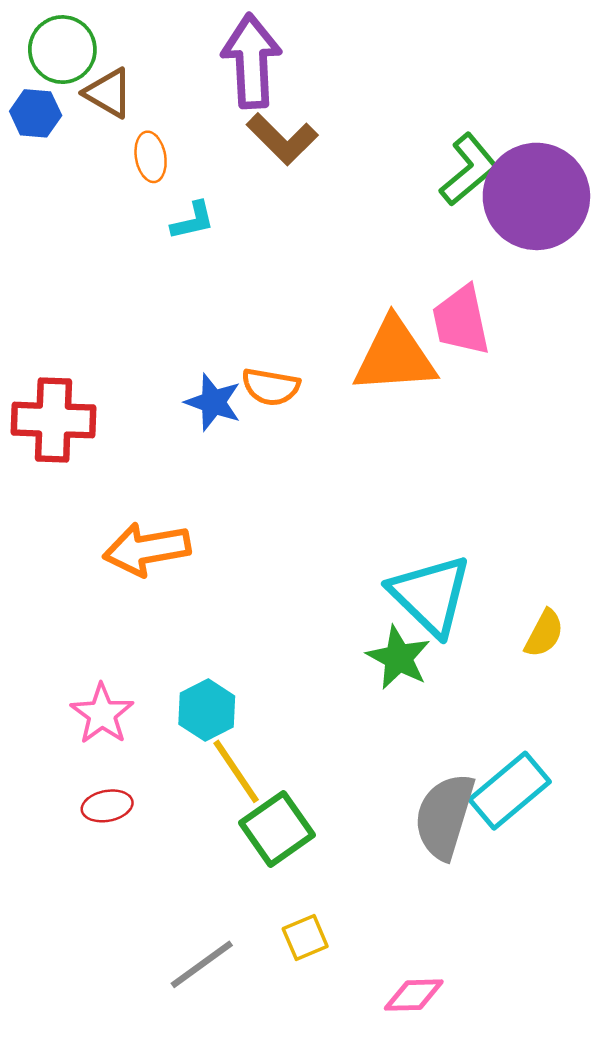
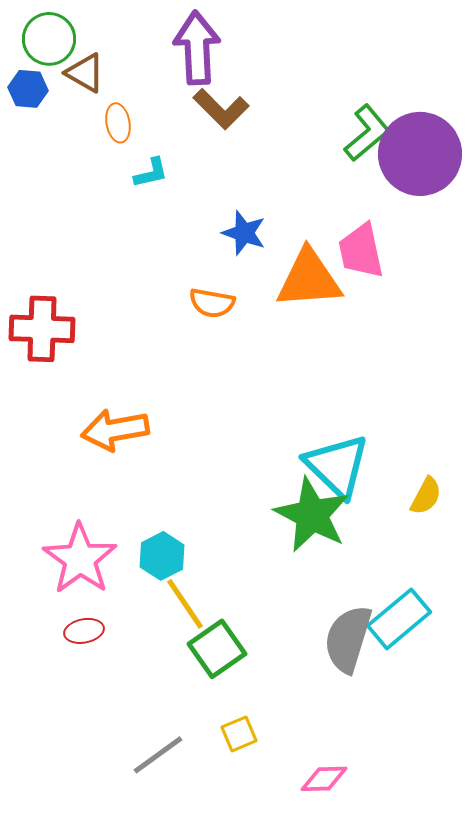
blue star: (213, 402) -> (244, 233), moved
green star: (398, 658) -> (312, 515), size x1.5
pink star: (102, 714) -> (80, 559), size x1.5

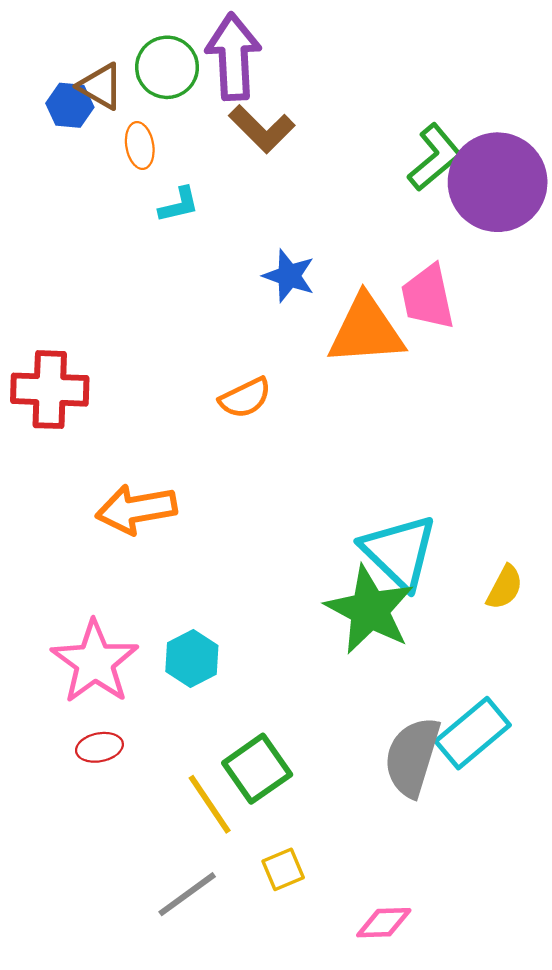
green circle: (49, 39) -> (167, 67), moved
blue hexagon: (28, 89) -> (70, 105), moved
orange semicircle: (212, 303) -> (245, 398), moved, turned -36
yellow line: (185, 604) -> (210, 804), moved

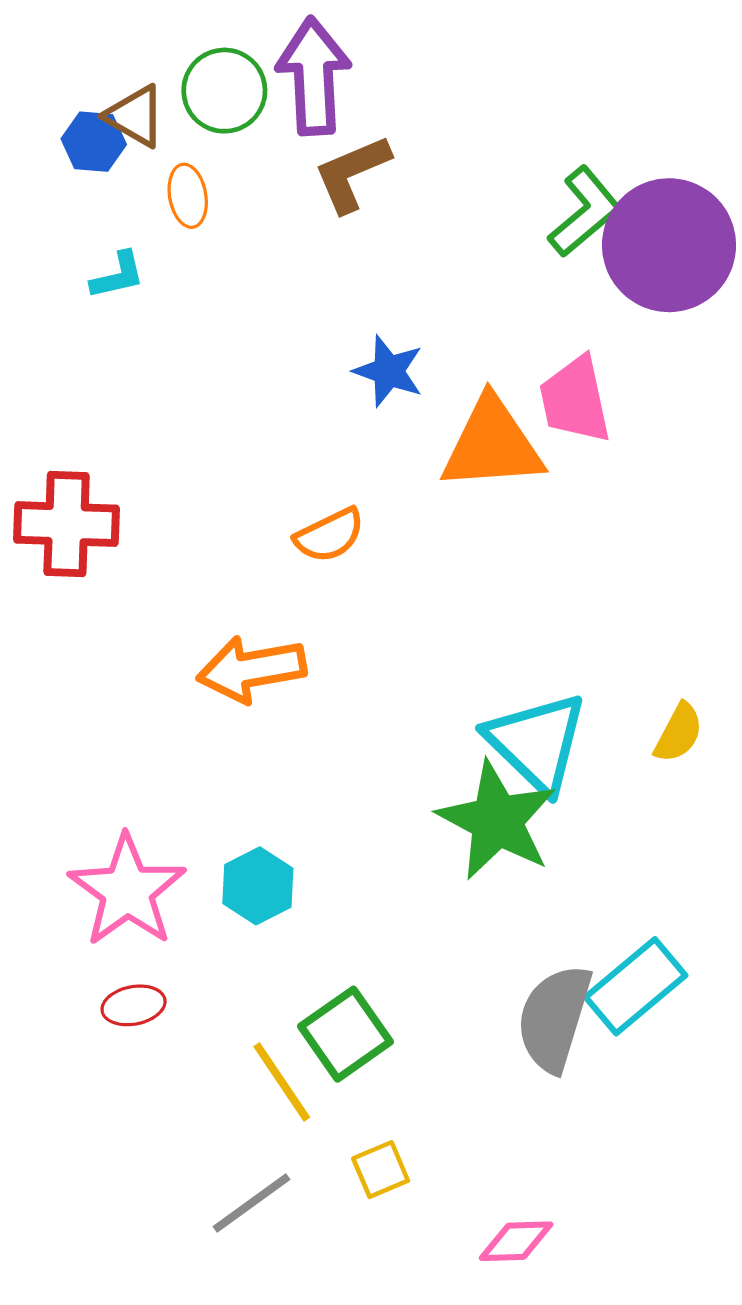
brown L-shape: (262, 129) -> (352, 173), turned 112
cyan L-shape: (179, 205) -> (118, 275), moved
orange arrow: (136, 509) -> (251, 669), moved
yellow semicircle: (505, 587) -> (679, 733), moved

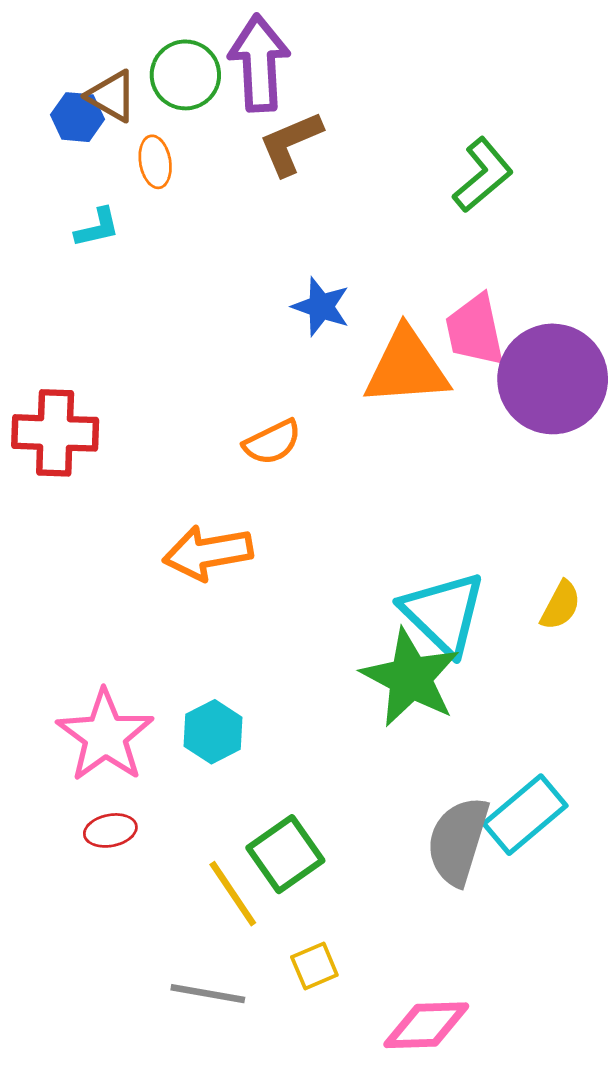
purple circle: (669, 245) -> (553, 379), moved
gray line: (251, 1203) -> (208, 994), turned 46
pink diamond: (516, 1241) -> (426, 1025), size x1.4

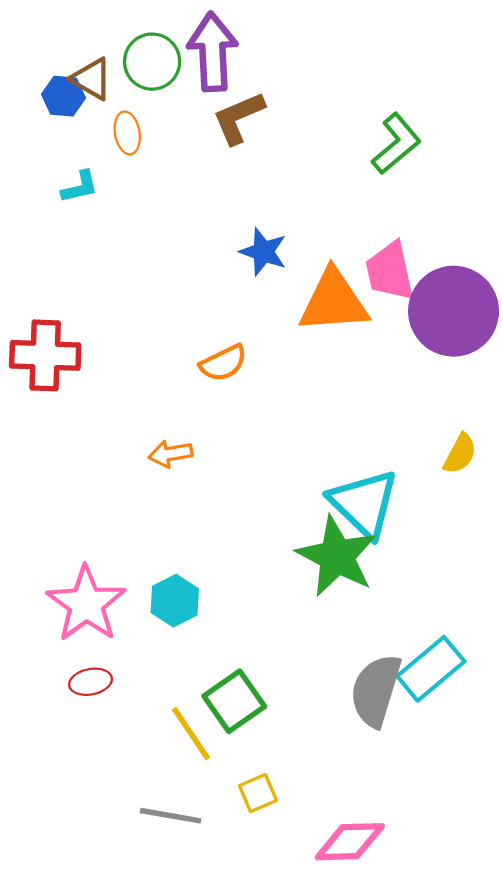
orange arrow: (208, 553) -> (170, 454), size x0.6
yellow semicircle: (561, 605) -> (460, 454), moved

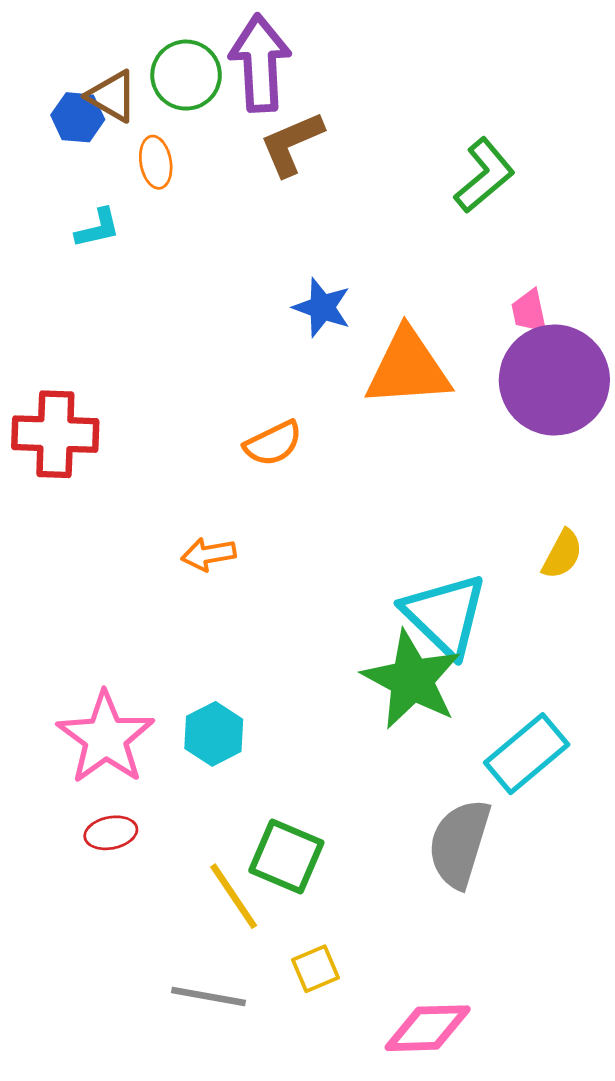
pink trapezoid: (390, 271) -> (529, 311), moved, size x0.6
cyan rectangle: (431, 669) -> (527, 754), moved
green square: (234, 701) -> (286, 857), turned -32

